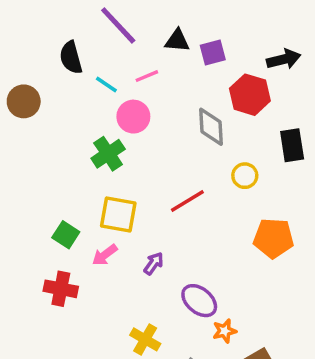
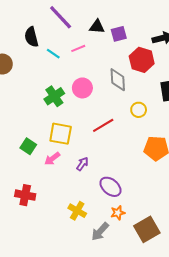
pink circle: (133, 117) -> (82, 88), moved
red cross: (61, 289) -> (25, 195), moved
orange star: (225, 331) -> (118, 213), moved

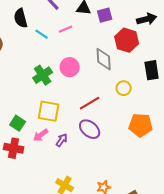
purple arrow: (82, 164) -> (62, 140), moved
purple ellipse: (110, 187) -> (90, 129), moved
red cross: (25, 195) -> (14, 148), moved

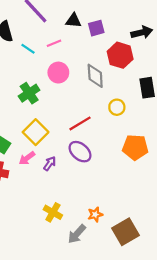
pink circle: (70, 67) -> (58, 73), moved
yellow square: (49, 111) -> (36, 132), turned 35

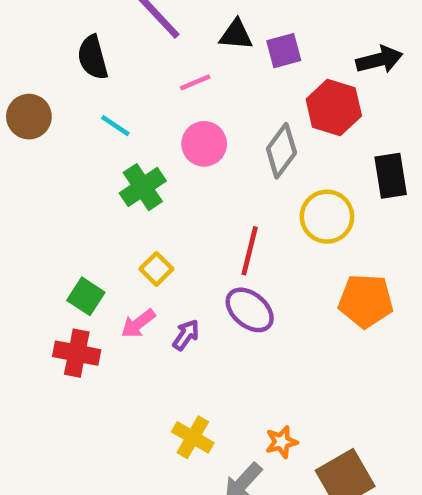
cyan line: (28, 49) -> (115, 126), moved
gray diamond: (95, 76) -> (281, 151), turned 40
yellow circle: (117, 107) -> (327, 217), size x1.5
red line: (80, 123) -> (250, 251), turned -45
yellow square: (36, 132) -> (156, 269), size x0.6

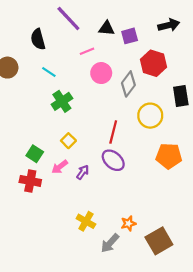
black arrow: (379, 60) -> (169, 25), moved
pink circle: (204, 144) -> (101, 73), moved

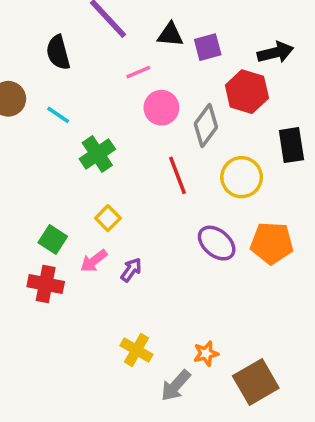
black arrow: (169, 25) -> (275, 52), moved
cyan line: (49, 72) -> (58, 115), moved
red line: (113, 132) -> (177, 175), moved, turned -35
purple ellipse: (113, 160) -> (217, 243), moved

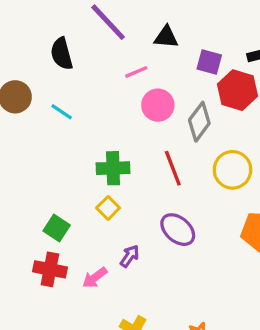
purple square: (208, 47) -> (209, 62), moved, turned 30
green cross: (97, 154) -> (113, 168), moved, turned 32
purple ellipse: (217, 243) -> (178, 230), moved
pink arrow: (94, 261) -> (95, 278), moved

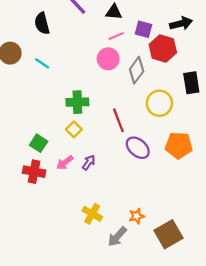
pink line: (136, 72) -> (116, 36), moved
red line: (173, 168) -> (118, 120), moved
purple ellipse: (178, 230) -> (138, 148), moved
pink arrow: (95, 278) -> (65, 163), moved

